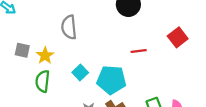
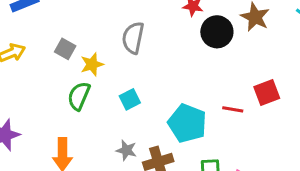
red line: (139, 51) -> (233, 109), moved
cyan pentagon: (111, 80) -> (187, 123), moved

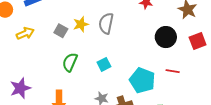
black circle: (217, 32) -> (166, 37), moved
yellow star: (92, 64) -> (81, 24), moved
red square: (267, 92) -> (198, 41), moved

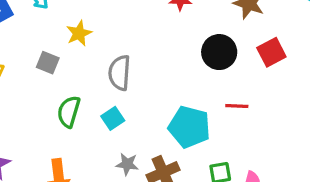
gray semicircle: (106, 23) -> (120, 73), moved
yellow star: (81, 24) -> (79, 33), moved
cyan square: (104, 64) -> (113, 118), moved

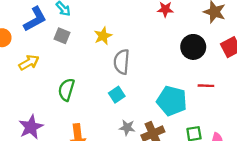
yellow star: (79, 33) -> (103, 36), moved
gray square: (48, 63) -> (62, 36), moved
green semicircle: (69, 112) -> (66, 90), moved

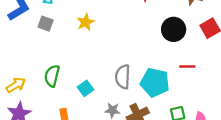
yellow arrow: (29, 62) -> (16, 85), moved
gray semicircle: (122, 62) -> (123, 77), moved
cyan square: (117, 95) -> (86, 88), moved

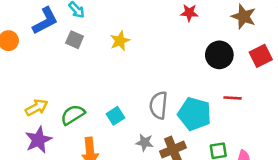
green semicircle: (52, 76) -> (73, 115), moved, turned 40

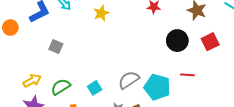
gray square: (75, 40) -> (56, 47), moved
yellow star: (120, 41) -> (101, 13), moved
gray semicircle: (158, 105) -> (129, 80), turned 50

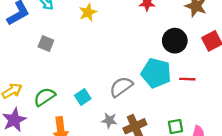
gray square: (56, 47) -> (46, 43), moved
cyan pentagon: (157, 87) -> (156, 73), moved

